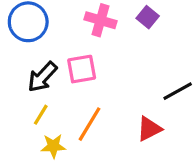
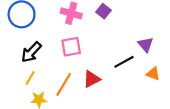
pink square: (82, 69) -> (71, 47), moved
red triangle: (149, 129) -> (92, 79), moved

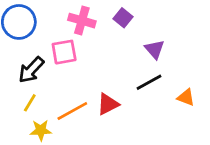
purple triangle: (146, 45) -> (155, 49), moved
pink square: (71, 47) -> (64, 52), moved
orange line: (64, 84) -> (72, 111), turned 30

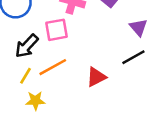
orange line: (72, 111) -> (53, 67), moved

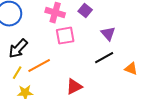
pink square: (57, 30) -> (65, 36), moved
red triangle: (96, 77) -> (74, 87), moved

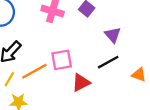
pink square: (65, 36) -> (62, 60), moved
red triangle: (74, 87) -> (81, 83), moved

